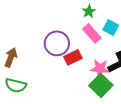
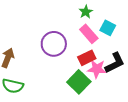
red rectangle: (73, 57) -> (87, 58), moved
green square: (101, 85) -> (79, 82), moved

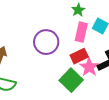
pink rectangle: (89, 34) -> (81, 32), turned 54
pink star: (97, 69) -> (89, 67), turned 30

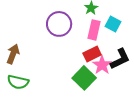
purple circle: (46, 42) -> (59, 24), moved

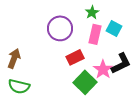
red rectangle: (92, 54) -> (75, 57), moved

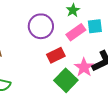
cyan square: (114, 28) -> (95, 26), turned -35
pink rectangle: (95, 34) -> (76, 32), turned 42

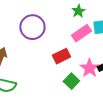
purple circle: (41, 26) -> (32, 27), moved
green square: (66, 80) -> (71, 81), size x0.7

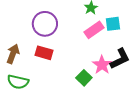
red rectangle: (61, 56) -> (44, 53), moved, turned 42

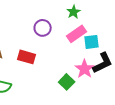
purple circle: (45, 24) -> (43, 28), moved, size x0.7
cyan square: (113, 24) -> (92, 42), moved

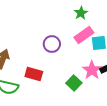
purple circle: (43, 28) -> (52, 44), moved
red rectangle: (27, 57) -> (34, 74), moved

